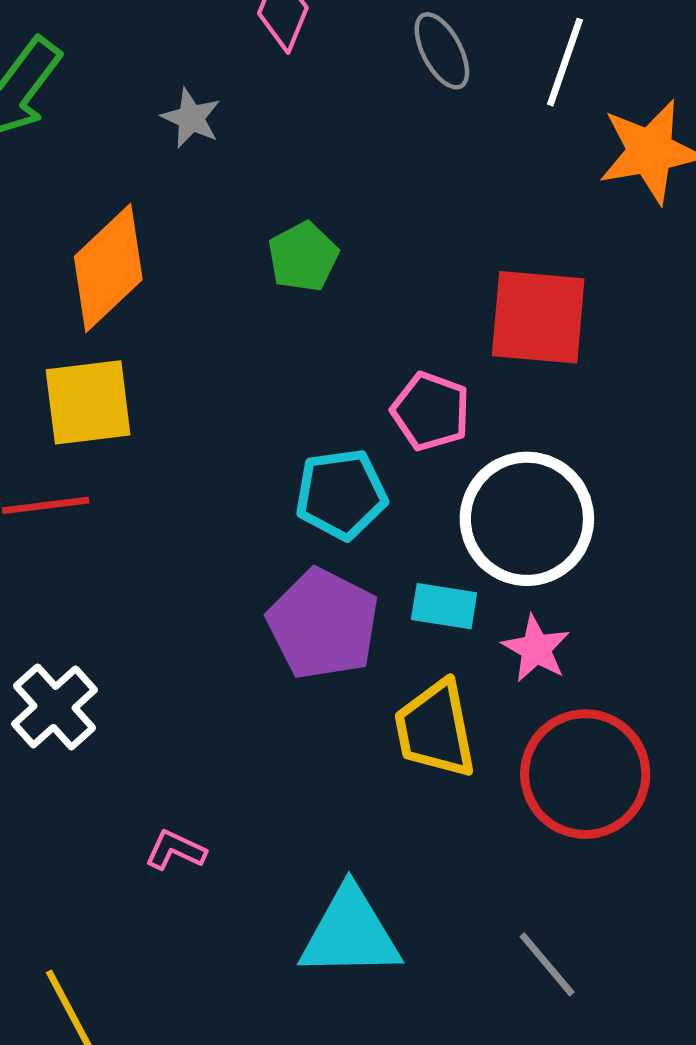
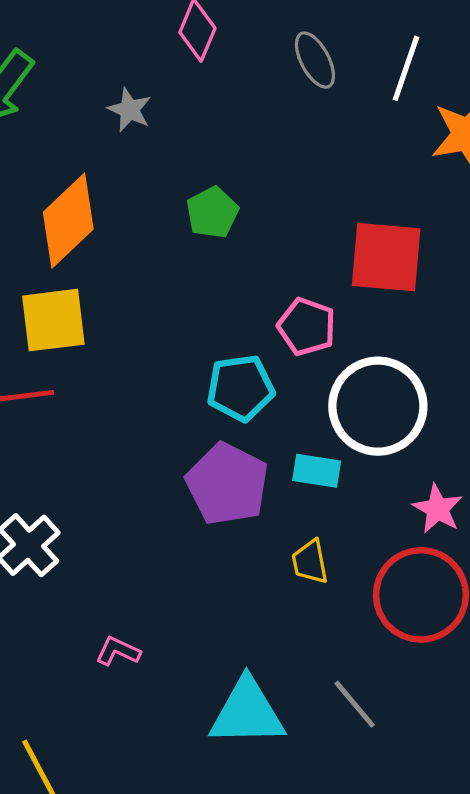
pink star: (536, 649) -> (438, 509), moved
yellow trapezoid: (435, 729) -> (310, 562), size x0.6
gray line: (547, 964) -> (355, 704), moved

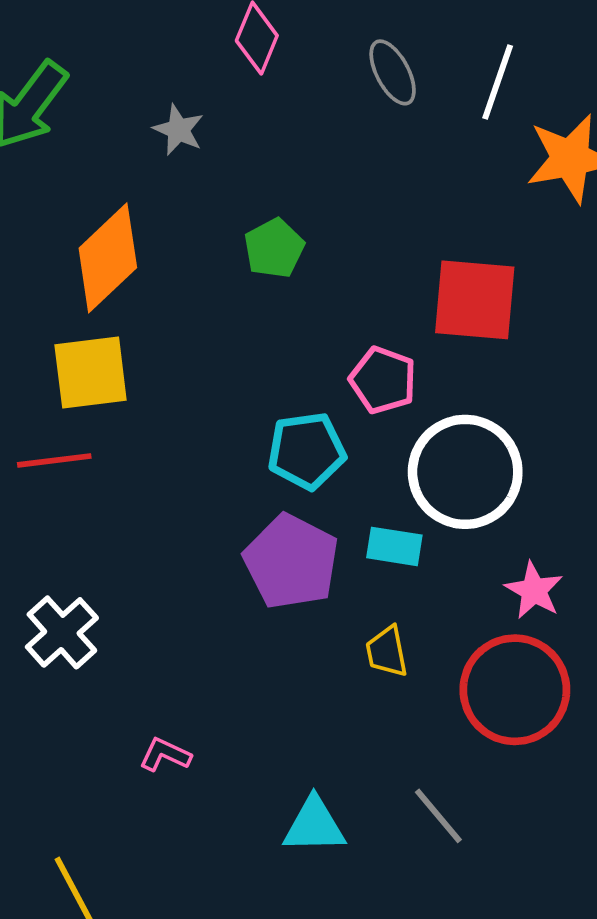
cyan triangle: (247, 712) -> (314, 825), size x0.7

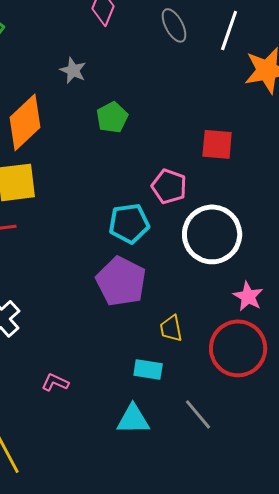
gray star: (178, 130) -> (73, 70), moved
red square: (475, 300) -> (217, 144), size x0.7
cyan rectangle: (394, 546) -> (148, 369), moved

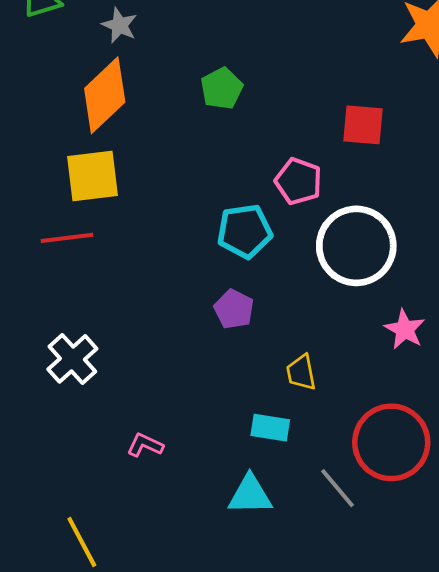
gray star: (73, 70) -> (119, 25), moved
purple pentagon: (121, 281) -> (234, 309), size x0.6
red circle: (238, 348) -> (391, 442), moved

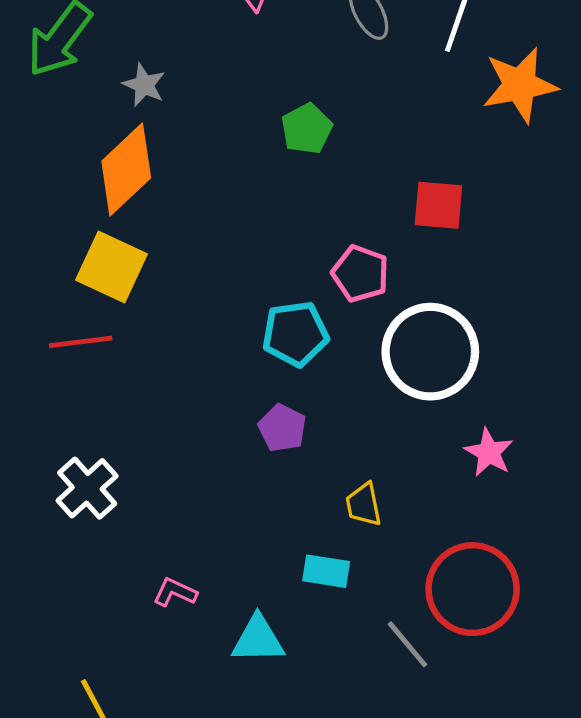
green pentagon: (222, 89) -> (307, 129), moved
yellow square: (93, 176) -> (112, 267), turned 32
cyan triangle: (250, 495) -> (258, 639), moved

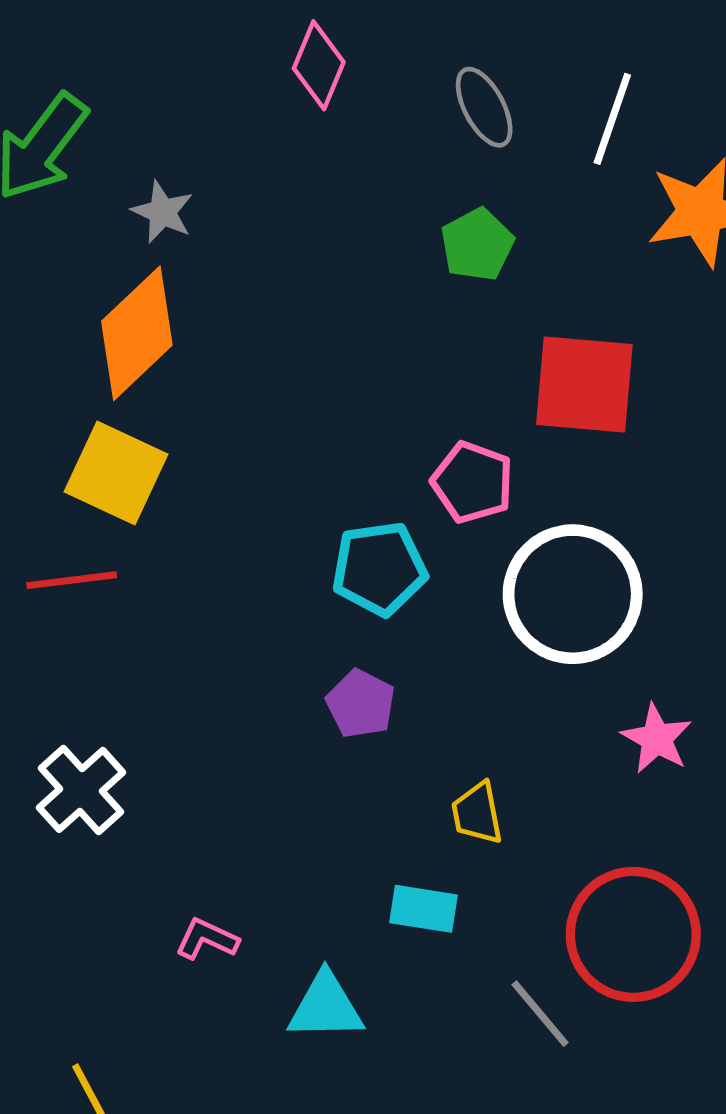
green pentagon: (307, 129) -> (477, 245), moved
red square: (438, 205) -> (584, 384), size x1.4

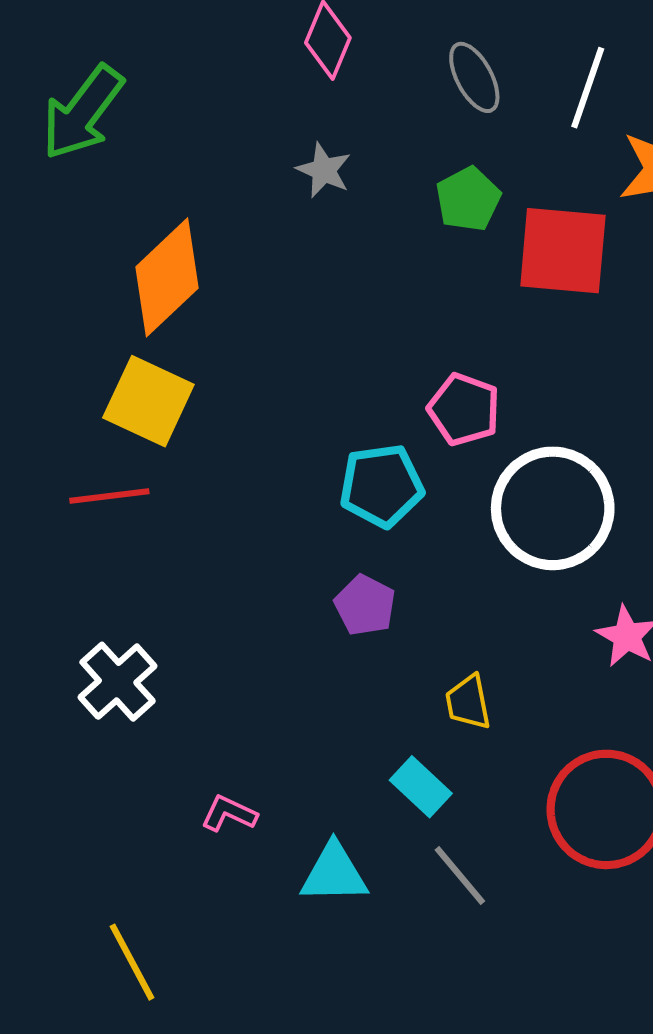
gray star: (163, 212) -> (324, 170), moved
red square: (584, 384) -> (563, 251), moved
cyan rectangle: (424, 909) -> (421, 787), turned 34
gray line: (540, 1014) -> (460, 875), moved

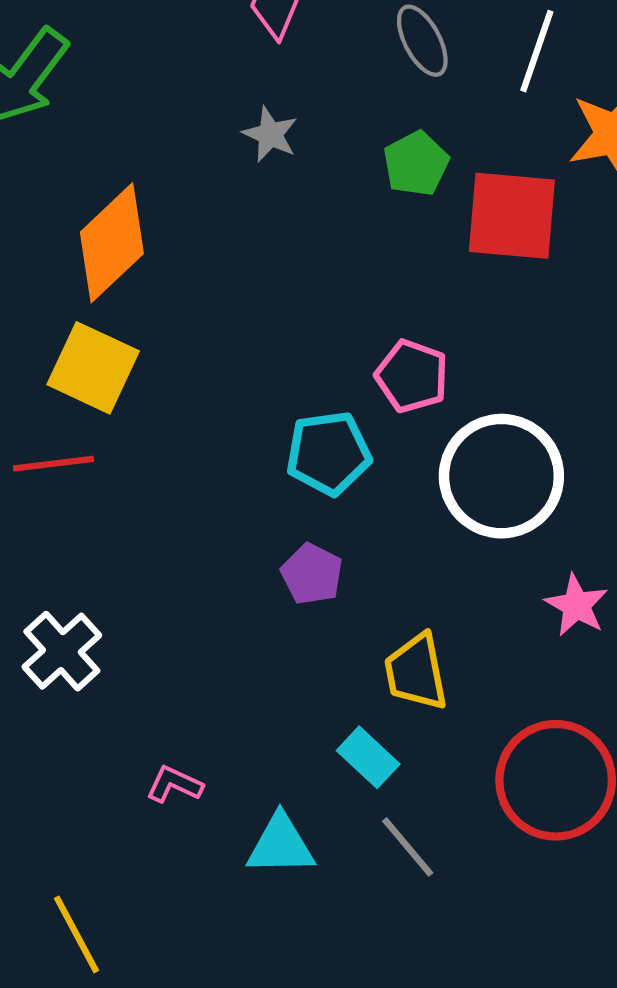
yellow trapezoid: (468, 702) -> (416, 672), size x1.4

